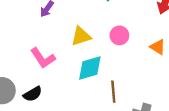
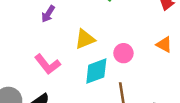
pink circle: (119, 35) -> (123, 53), moved

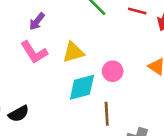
pink L-shape: (47, 64) -> (34, 52), moved

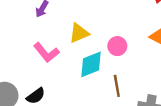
pink L-shape: (34, 52) -> (46, 53), moved

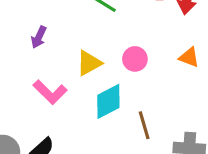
pink circle: (117, 46) -> (135, 59), moved

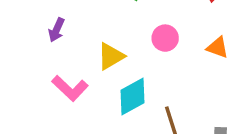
pink circle: (135, 59) -> (165, 38), moved

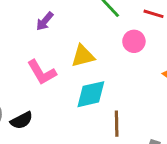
pink circle: (165, 38) -> (134, 41), moved

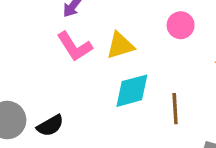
pink L-shape: (42, 72) -> (75, 46), moved
brown line: (117, 124) -> (175, 109), moved

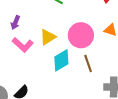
pink circle: (181, 25) -> (81, 35), moved, size x1.6

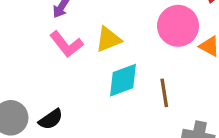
pink circle: (81, 35) -> (178, 26), moved

